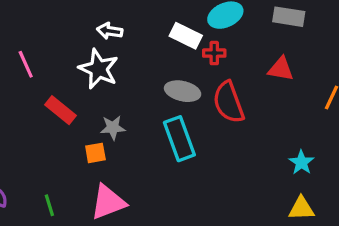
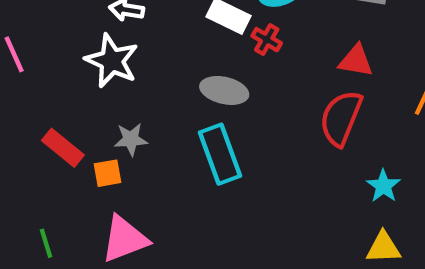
red cross: (214, 53) -> (267, 40), turned 30
red semicircle: (229, 102) -> (341, 118), moved, turned 42
red rectangle: (61, 110) -> (63, 148), moved

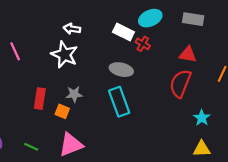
red rectangle: (63, 148) -> (40, 99), turned 60
orange square: (108, 173) -> (62, 111), turned 32
green line: (46, 243) -> (31, 147), turned -48

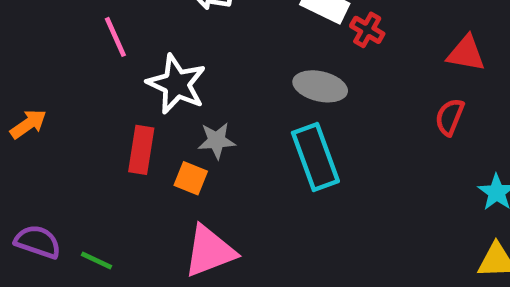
pink line: (15, 51) -> (115, 37), moved
white star: (64, 55) -> (177, 84), moved
red semicircle: (180, 84) -> (450, 117), size x0.6
green line: (31, 147) -> (97, 261), moved

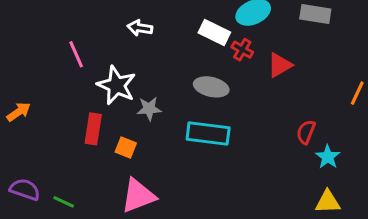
red triangle: (466, 53) -> (280, 65), moved, turned -40
red semicircle: (450, 117) -> (306, 132), moved
gray star: (217, 141) -> (149, 109), moved
cyan rectangle: (315, 157) -> (208, 134), turned -63

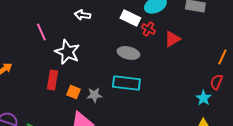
gray star: (149, 109) -> (94, 95), moved
red semicircle: (306, 132) -> (216, 82), moved

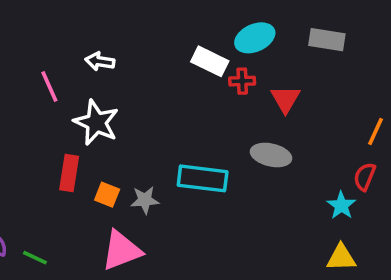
white arrow: (82, 15) -> (100, 61), moved
red cross: (148, 29) -> (242, 81), turned -32
red triangle: (172, 39) -> (285, 99), turned -30
gray ellipse: (128, 53) -> (271, 155), moved

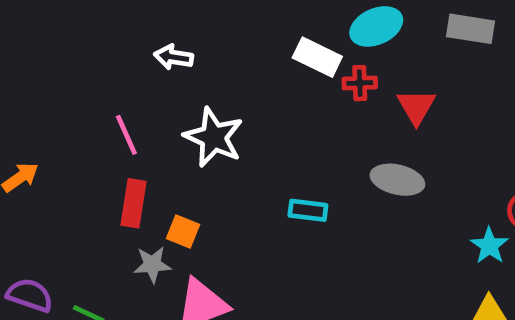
pink line: (49, 86) -> (126, 135), moved
white star: (96, 123) -> (214, 137), moved
cyan rectangle: (203, 178) -> (308, 210), size x0.6
gray star: (145, 200) -> (152, 265), moved

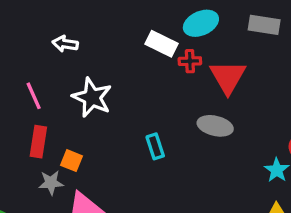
red triangle: (416, 107) -> (228, 77), size x1.4
cyan rectangle: (308, 210) -> (155, 146), turned 65

